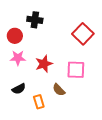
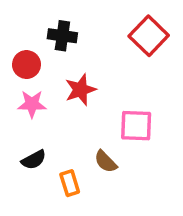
red square: (83, 34) -> (149, 36), moved
red star: (44, 64) -> (80, 90), moved

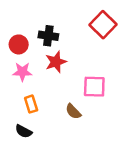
black cross: (62, 36) -> (48, 36), moved
black semicircle: (34, 160) -> (24, 131), moved, turned 56
orange rectangle: (70, 183) -> (31, 104), moved

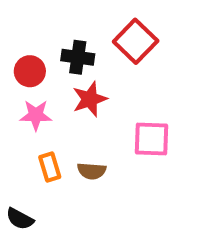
red square: (103, 25) -> (136, 41), moved
brown semicircle: (73, 111) -> (92, 171), moved, turned -42
black semicircle: (24, 131) -> (20, 219), moved

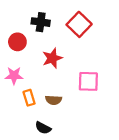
black cross: (78, 57) -> (41, 22), moved
pink star: (36, 115) -> (14, 76), moved
black semicircle: (20, 219) -> (43, 128), moved

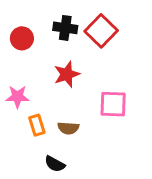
black cross: (41, 22) -> (65, 28), moved
red circle: (17, 42) -> (22, 38), moved

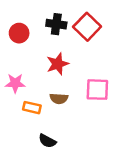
orange rectangle: (37, 125) -> (32, 108), turned -60
brown semicircle: (68, 128) -> (59, 99), moved

